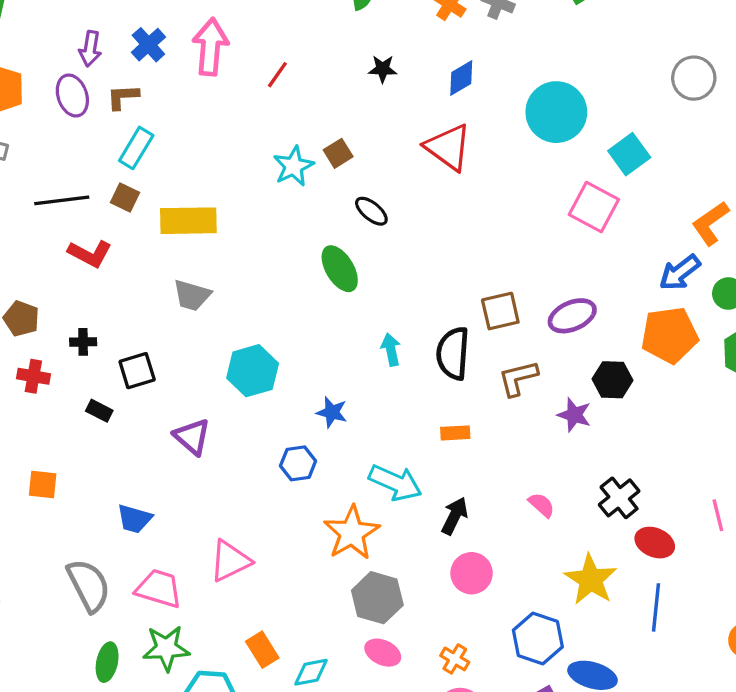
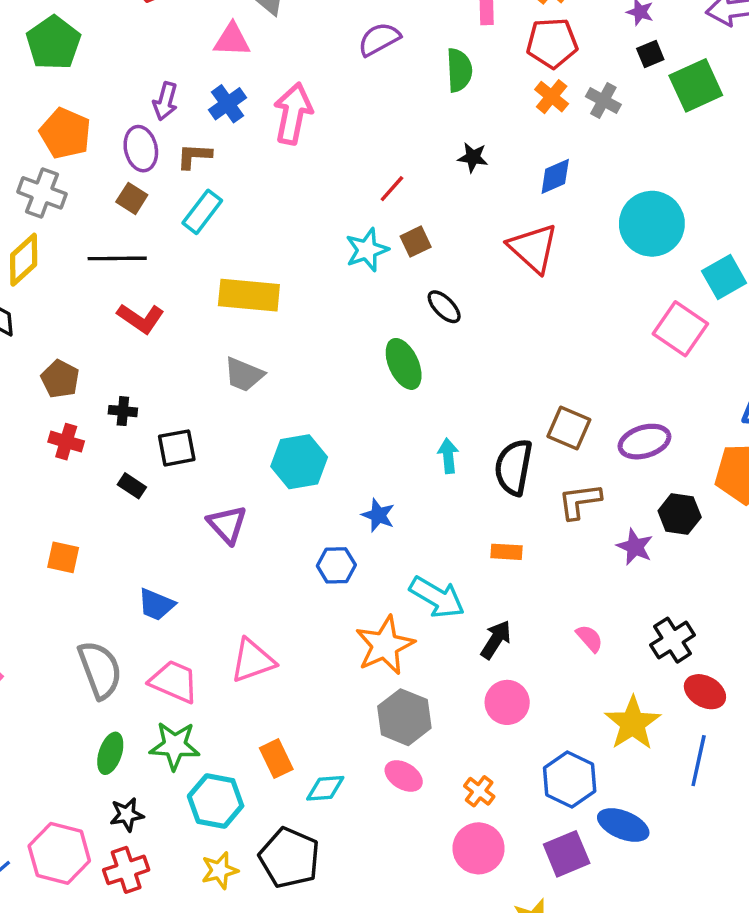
red line: (277, 75) -> (392, 189), moved
brown square: (125, 198) -> (132, 198), moved
brown square: (500, 311) -> (569, 428), turned 30

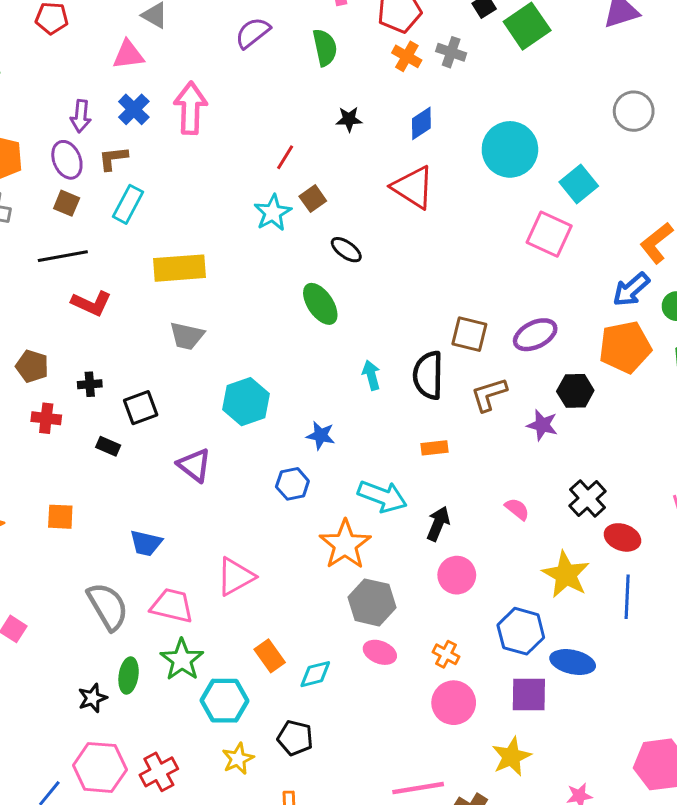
green star: (175, 746) -> (182, 660), turned -30
black star: (127, 815) -> (93, 698), moved
purple square: (567, 854) -> (529, 695), turned 33
black pentagon: (289, 858) -> (295, 738), size x0.7

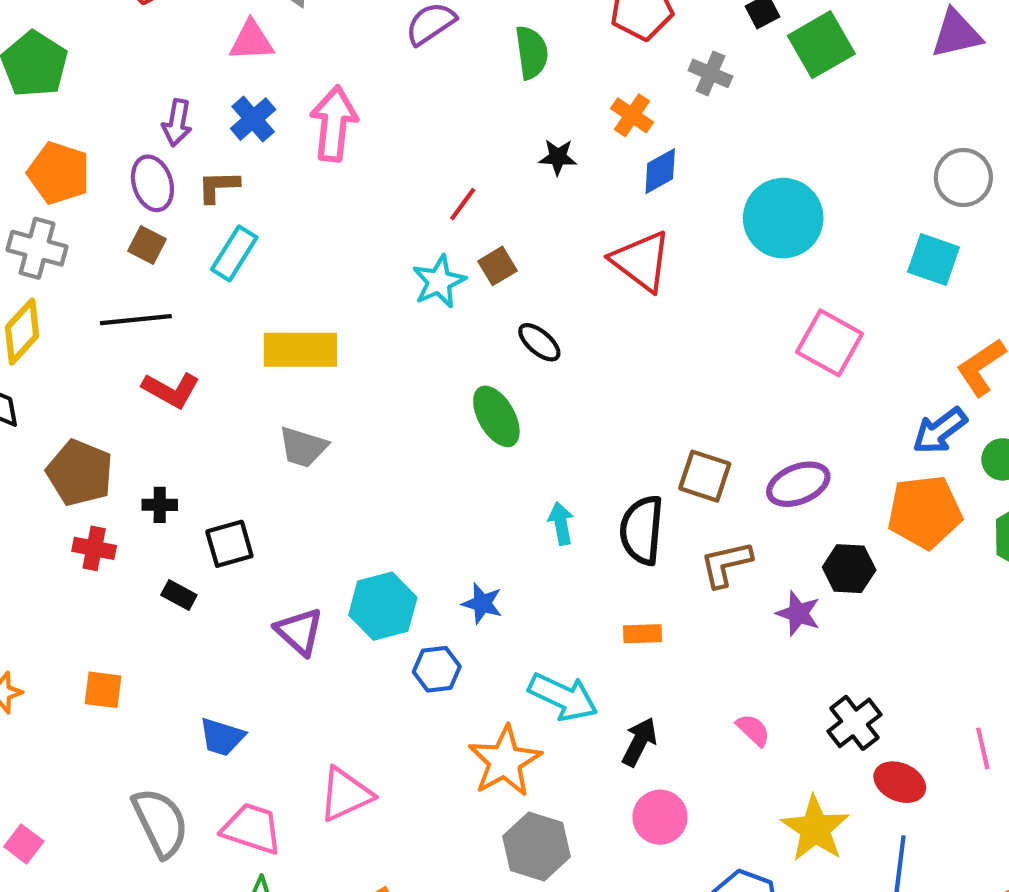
orange cross: (407, 56) -> (632, 115), moved
cyan square: (579, 184) -> (933, 259), moved, turned -36
brown pentagon: (32, 366) -> (80, 473), size x1.4
cyan hexagon: (246, 402) -> (383, 606), moved

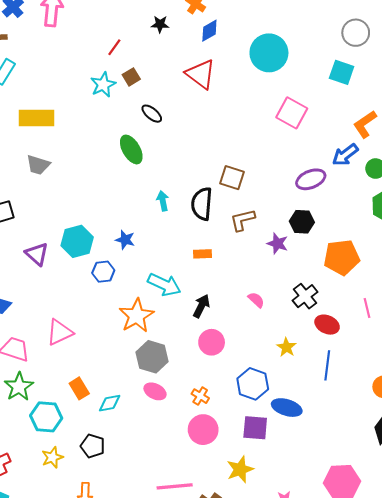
purple ellipse: (798, 484) -> (311, 179), moved
orange pentagon: (925, 512) -> (342, 257), moved
yellow star: (815, 829) -> (286, 347), size x0.6

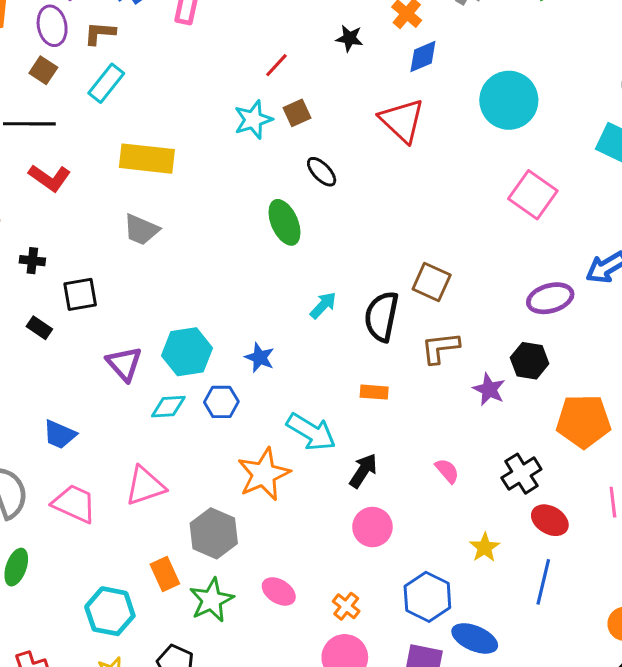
cyan arrow: (163, 201) -> (323, 305), turned 48
gray hexagon: (152, 357) -> (214, 533), moved
green star: (19, 387) -> (211, 600), moved
cyan diamond: (110, 403) -> (168, 407), moved

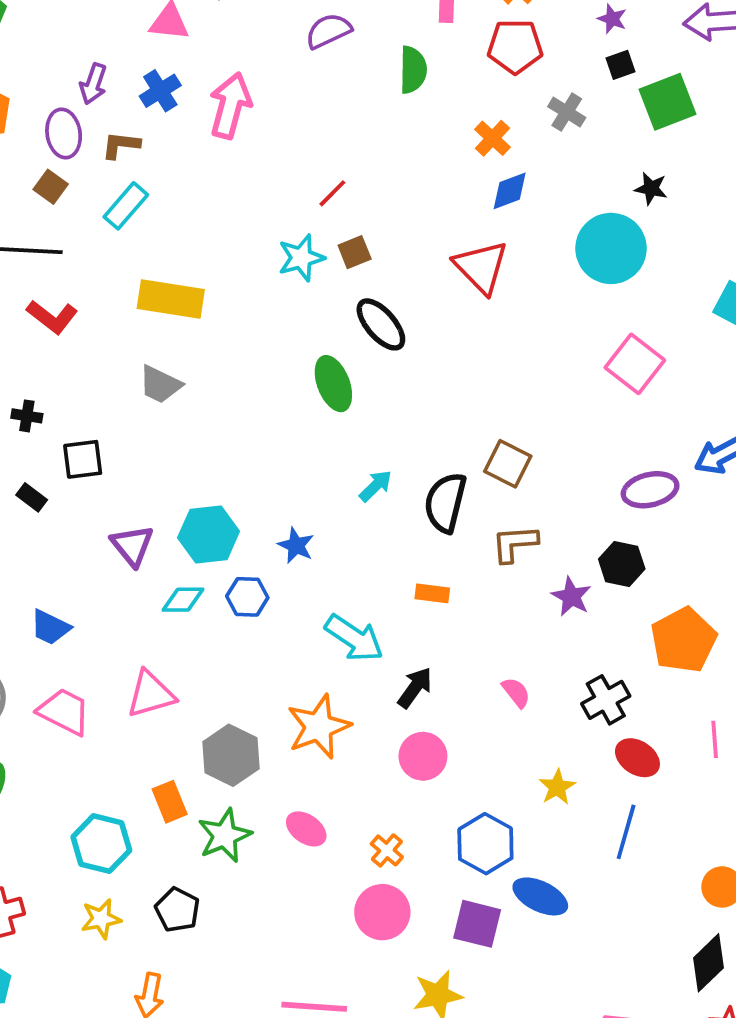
black star: (349, 38) -> (651, 189), moved
black ellipse: (322, 172) -> (381, 324), size x1.4
orange pentagon: (583, 421) -> (684, 640), turned -30
orange star: (264, 474) -> (319, 727), moved

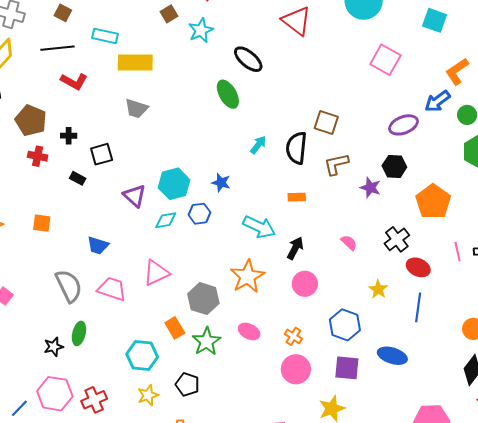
cyan rectangle: (126, 206) -> (105, 36), moved, turned 70
brown square: (355, 252) -> (169, 14), moved
blue ellipse: (540, 896) -> (392, 356), moved

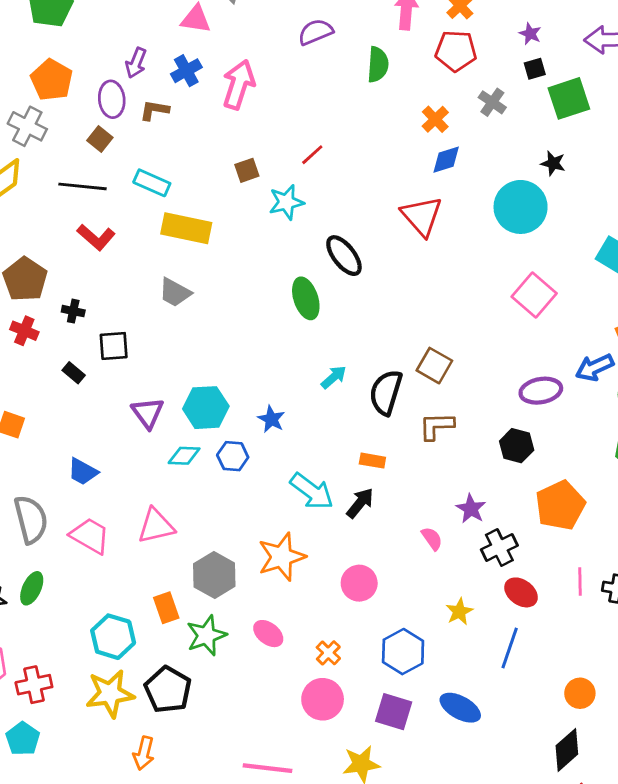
purple star: (370, 188) -> (471, 509), moved
black arrow: (295, 248) -> (360, 503), moved
black pentagon: (187, 384) -> (168, 690), size x1.4
yellow star: (148, 395) -> (110, 694), size x1.6

